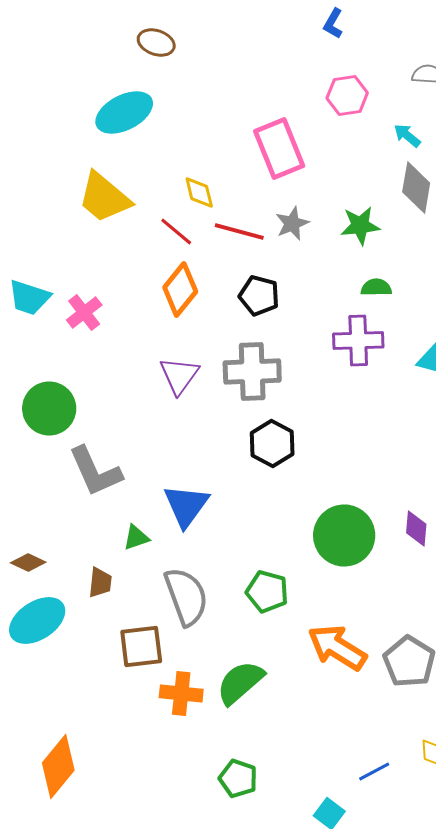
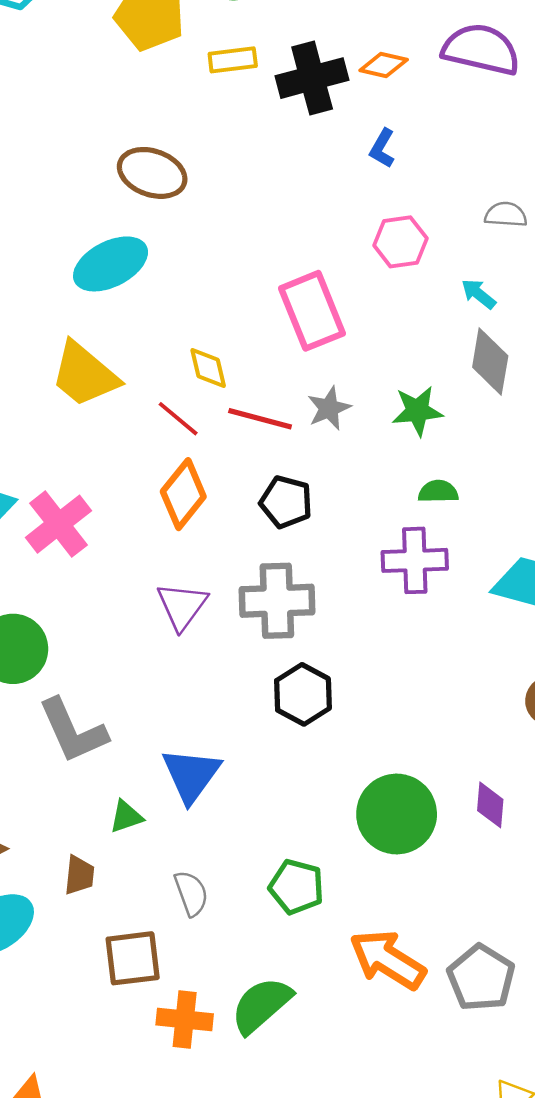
brown ellipse: (156, 42) -> (152, 173), size x1.4
pink cross: (84, 312) -> (59, 524), size x1.4
gray semicircle: (186, 596) -> (191, 893), size x0.6

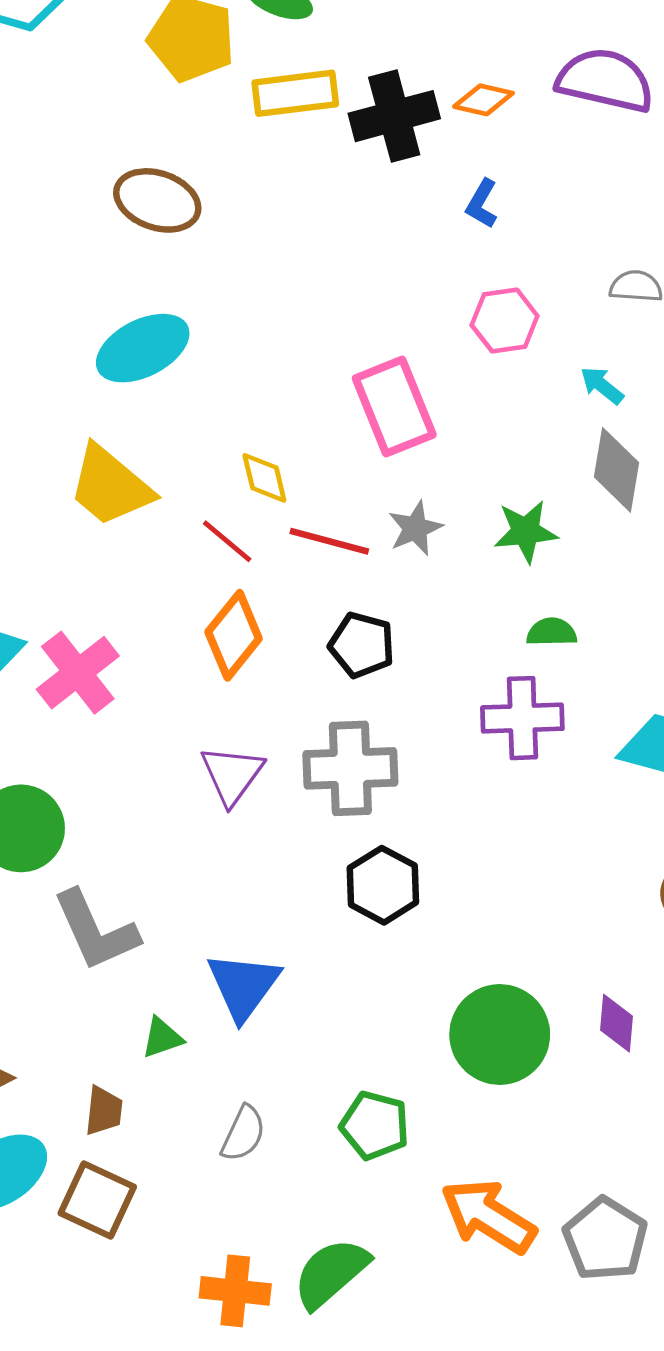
yellow rectangle: (233, 60) -> (295, 93), size x1.4
brown ellipse: (152, 173) -> (157, 200), moved
gray semicircle: (191, 893) -> (243, 1133), turned 45
brown square: (133, 958) -> (97, 1200), moved, turned 32

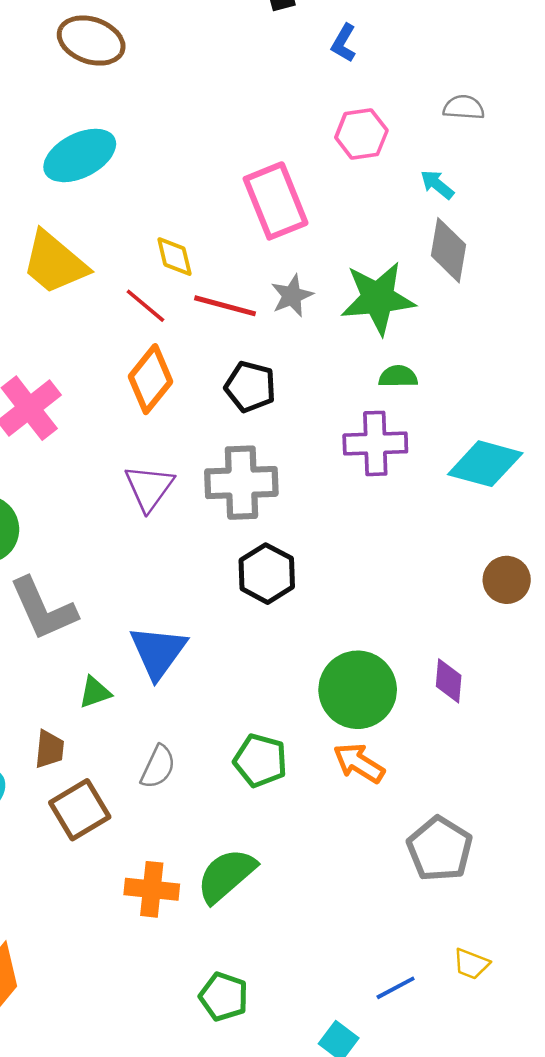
green star: (526, 531) -> (378, 298), size x1.5
brown square: (97, 1200) -> (80, 810), moved, turned 34
orange arrow: (488, 1216) -> (359, 763), moved, size x0.7

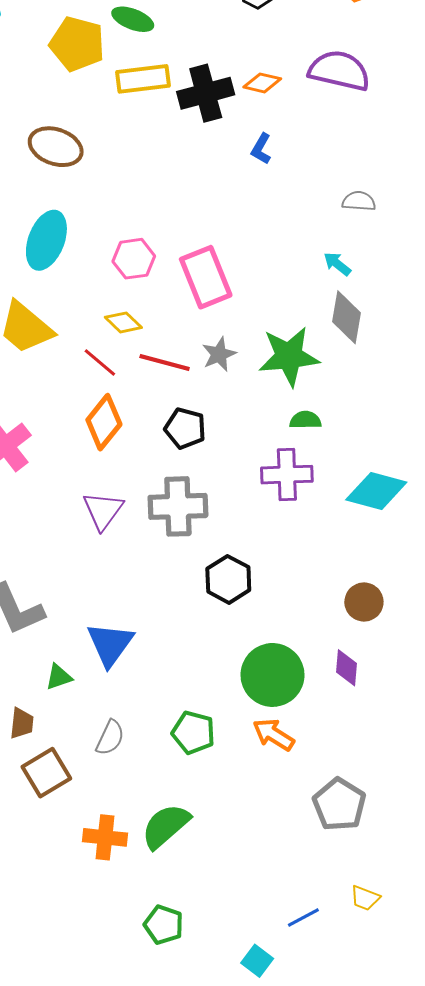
pink hexagon: (361, 134) -> (134, 259), moved
cyan ellipse: (80, 155) -> (46, 240), turned -42
yellow diamond: (174, 257) -> (123, 322), turned -33
black hexagon: (267, 574) -> (228, 579), moved
brown circle: (507, 580) -> (364, 602), moved

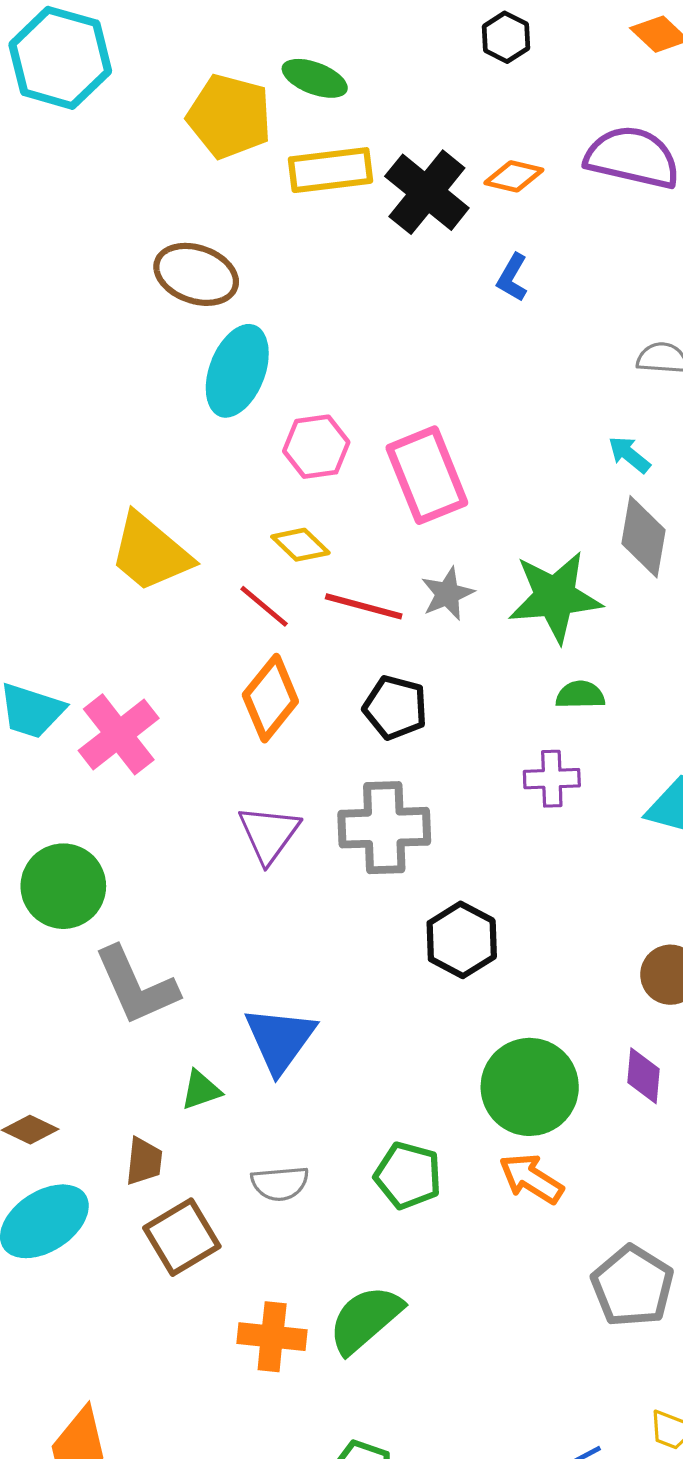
black cross: (206, 93) -> (427, 192), turned -36
cyan ellipse: (46, 240) -> (237, 371), moved
purple cross: (287, 475) -> (552, 779), size x0.7
gray semicircle: (110, 738) -> (280, 1183), turned 60

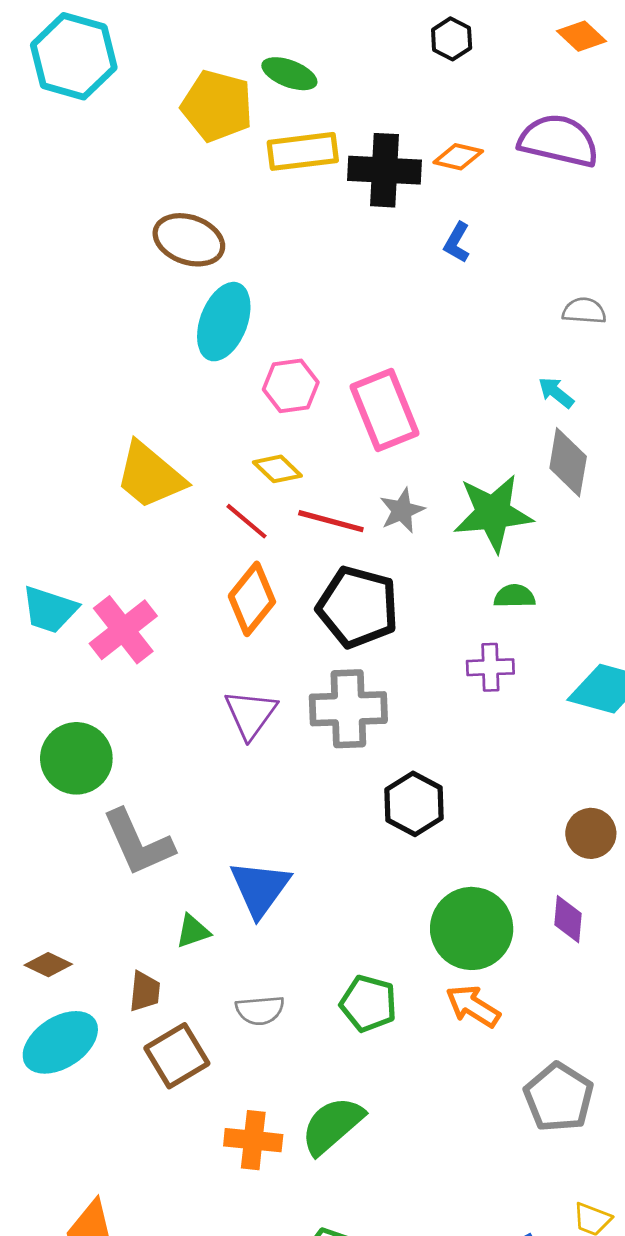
black cross: (427, 192) -> (385, 170), turned -36
black pentagon: (395, 708) -> (358, 607), size x1.5

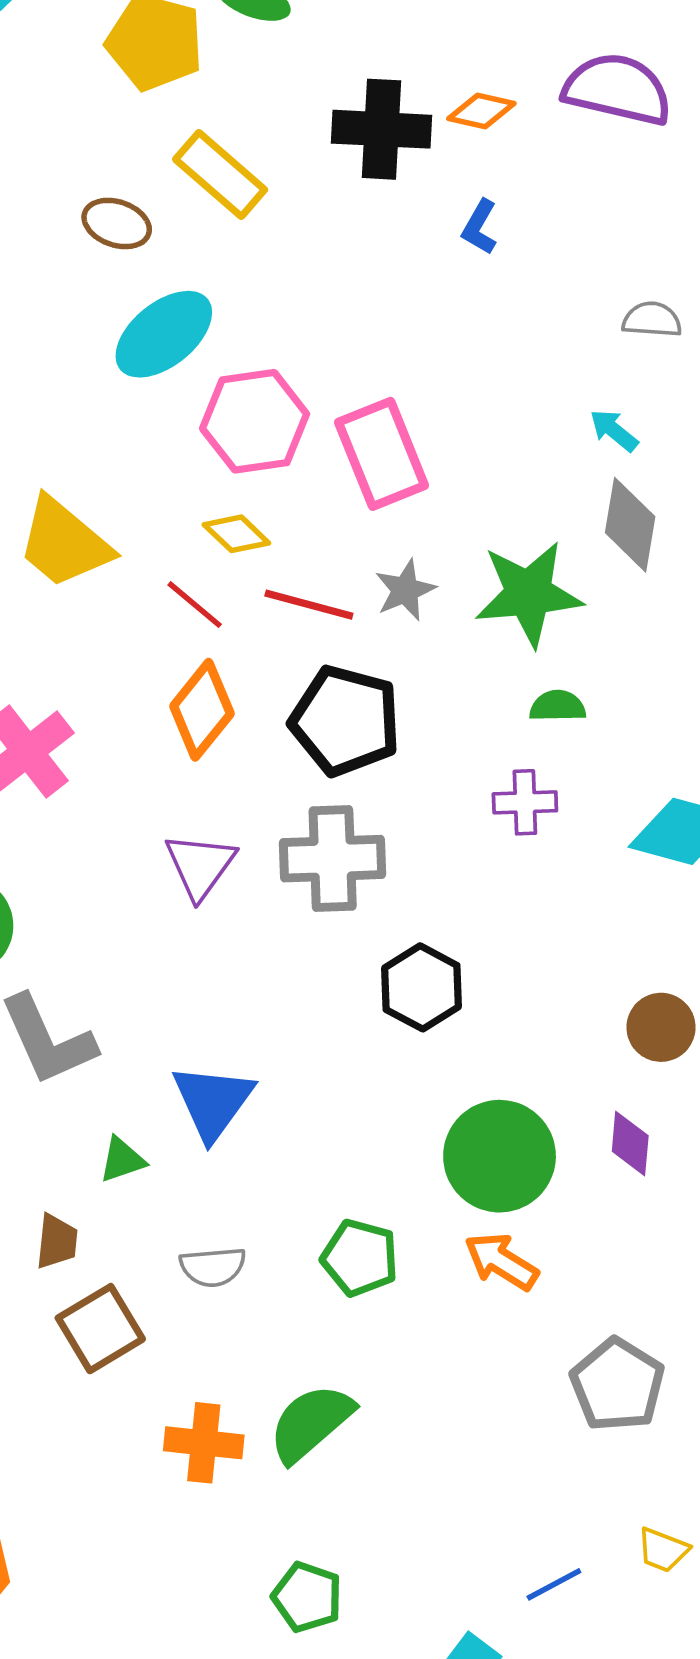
yellow rectangle: (303, 151) -> (220, 175), moved, turned 48
brown ellipse: (189, 240) -> (117, 223), size x0.7
cyan ellipse: (224, 322) -> (164, 334), turned 30
pink hexagon: (291, 386) -> (255, 421), size x1.4

